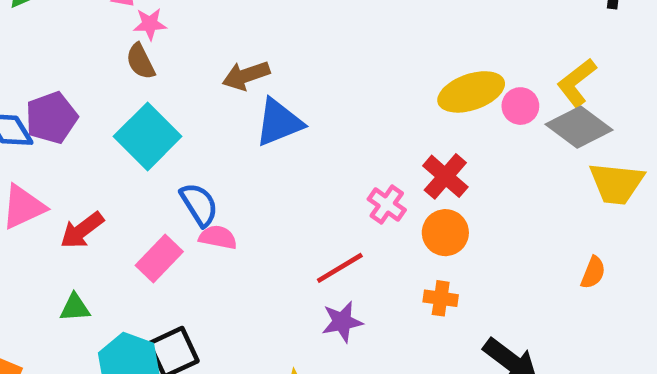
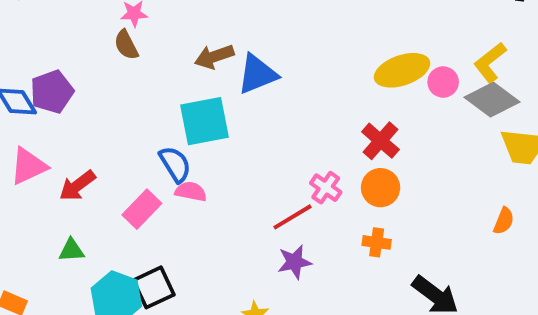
blue triangle: (279, 122) -> (257, 74), moved
cyan square: (148, 136) -> (204, 121), moved, turned 34
pink cross: (387, 204) -> (326, 188), moved

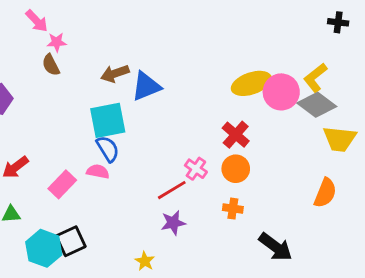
pink circle: (443, 82) -> (281, 92), size x1.6
blue semicircle: (175, 164) -> (108, 149), moved
orange semicircle: (504, 221) -> (325, 193), size x1.5

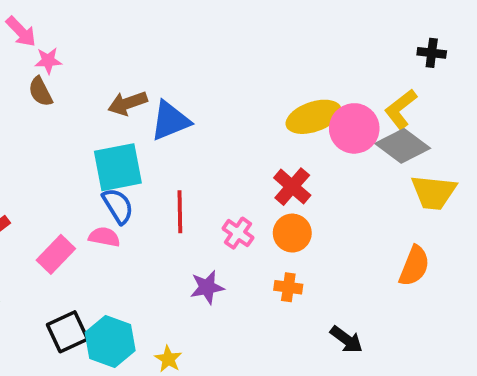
black cross: (338, 22) -> (432, 53), moved
red line: (172, 190) -> (180, 212), moved, turned -60
purple star: (173, 223) -> (207, 287), moved
black arrow: (276, 247) -> (346, 340), size x0.7
cyan hexagon: (44, 248) -> (110, 342), moved

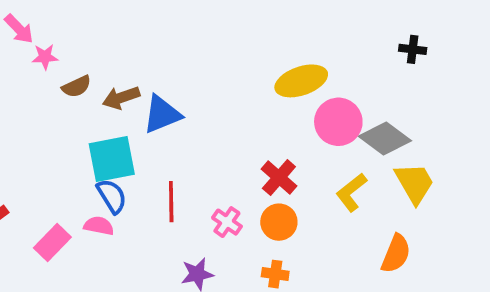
brown semicircle: (40, 92) -> (77, 87), moved, turned -88
yellow L-shape: (401, 109) -> (351, 192), moved
yellow ellipse: (314, 117) -> (301, 81), moved
yellow trapezoid: (434, 192) -> (414, 183), turned -126

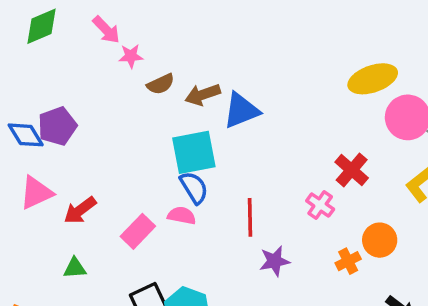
red line: (171, 202) -> (250, 217), moved
pink cross: (227, 222) -> (320, 205), moved
orange circle: (279, 222) -> (380, 240), moved
orange cross: (275, 274) -> (348, 261), turned -35

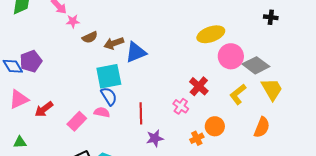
green triangle: (75, 268) -> (20, 142), moved

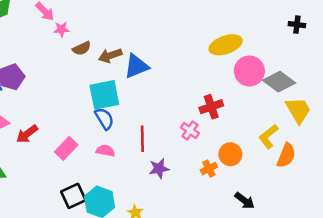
red cross: (199, 86) -> (211, 107), turned 30
yellow L-shape: (238, 94) -> (268, 136), moved
pink semicircle: (102, 112) -> (105, 151), moved

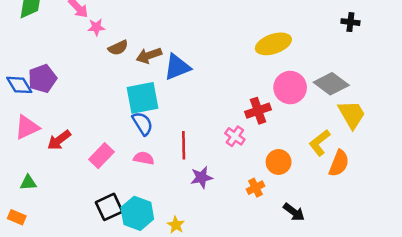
pink circle: (249, 71) -> (290, 88), moved
orange cross: (209, 169) -> (255, 188), moved

